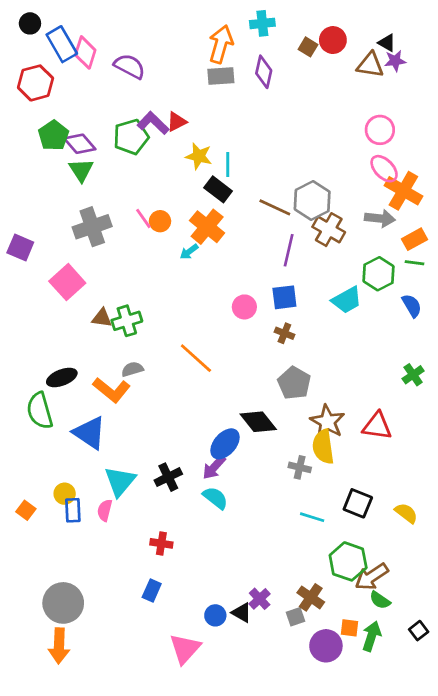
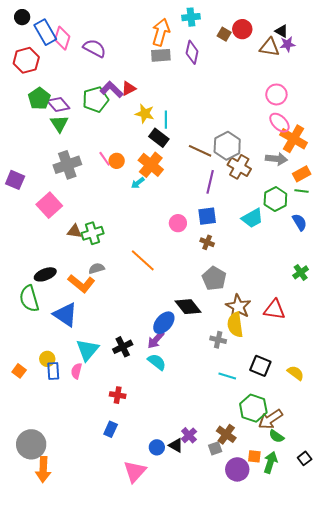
gray circle: (63, 603) -> (31, 444), moved

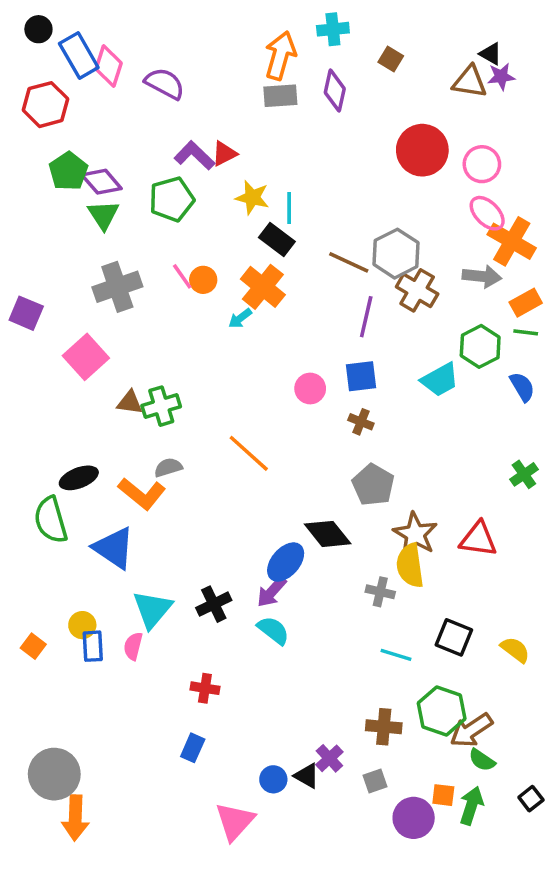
red circle: (242, 29) -> (422, 150), moved, size x1.5
green pentagon: (96, 100) -> (172, 199), moved
brown cross: (226, 434) -> (384, 727), moved, turned -30

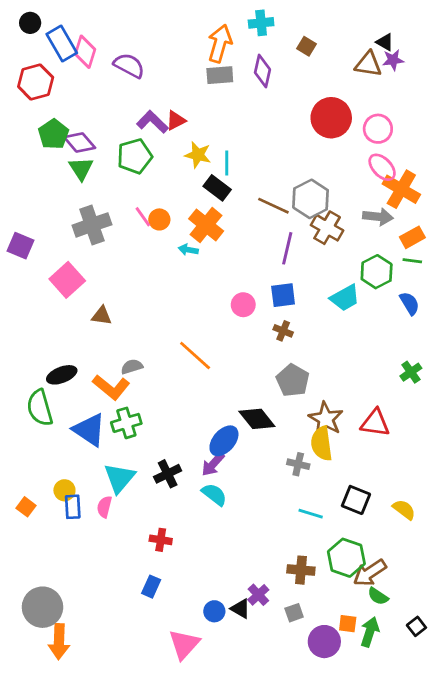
cyan arrow: (240, 318) -> (188, 250), turned 48
green cross: (161, 406) -> (126, 423), moved

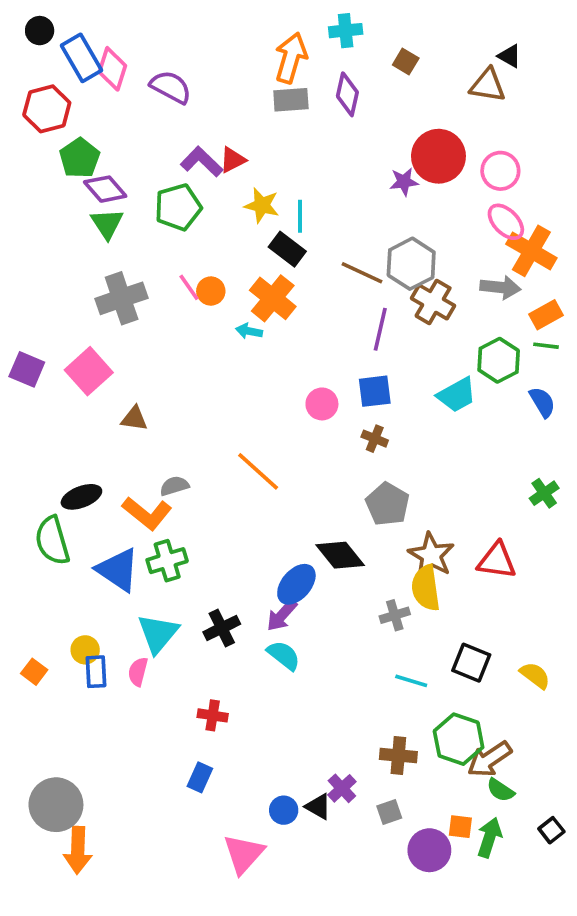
purple star: (393, 60) -> (404, 182), moved
green pentagon: (53, 134) -> (80, 158), moved
purple square: (20, 246) -> (27, 369), moved
gray cross: (298, 464) -> (395, 615), turned -30

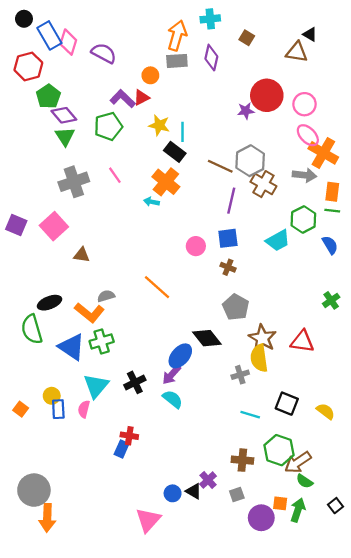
orange circle: (211, 291) -> (150, 75), moved
orange rectangle: (546, 315) -> (332, 192), turned -54
blue rectangle: (200, 777) -> (122, 449), moved

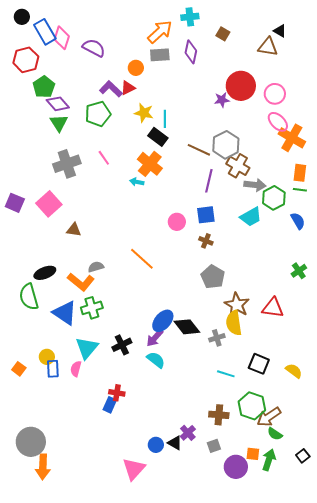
orange arrow: (177, 35) -> (160, 32), turned 32
gray arrow: (304, 175) -> (255, 185), moved
black diamond: (207, 338) -> (187, 327), moved

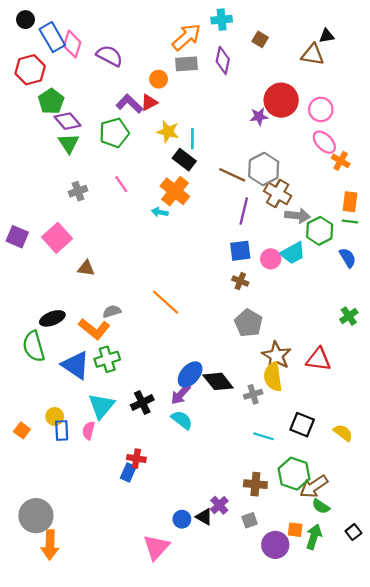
black triangle: (280, 31) -> (327, 36), turned -40
orange cross: (292, 138) -> (341, 161), size x0.6
gray cross: (67, 164) -> (78, 191), size x0.6
pink circle: (177, 222) -> (271, 259), moved

